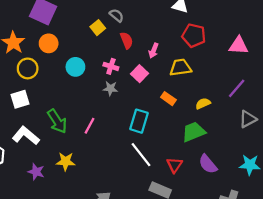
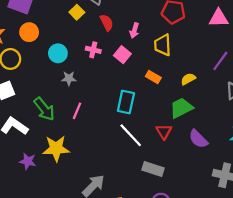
yellow trapezoid: (180, 67) -> (163, 45), turned -80
gray star: (110, 88) -> (69, 78), moved
yellow star: (66, 161) -> (56, 148), size x1.4
red triangle: (175, 165) -> (164, 132), moved

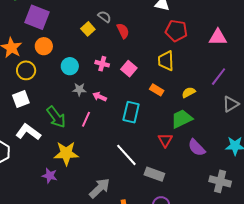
red semicircle: (107, 23) -> (123, 31), moved
pink arrow: (134, 30) -> (100, 97), moved, turned 96
white line: (131, 135) -> (126, 155), moved
purple star: (28, 161) -> (50, 176), moved

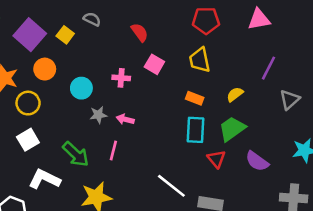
purple square: (37, 17) -> (30, 35), turned 30
gray semicircle: (104, 17) -> (92, 19), moved
yellow square: (88, 29) -> (65, 35), moved
pink square: (129, 69) -> (154, 64), moved
cyan rectangle: (131, 112) -> (195, 130), moved

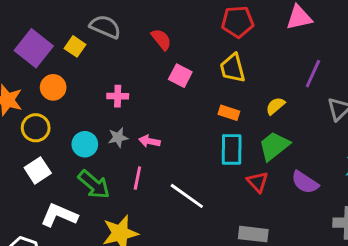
gray semicircle: (92, 19) -> (105, 27), size x1.5
pink cross: (121, 78) -> (118, 96), moved
cyan circle: (81, 88) -> (85, 144), moved
white line: (171, 186) -> (187, 196), moved

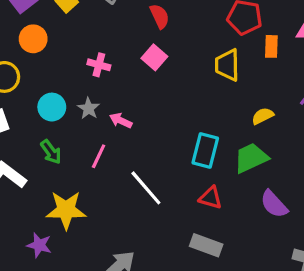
pink square: (180, 76) -> (154, 57), moved
orange rectangle: (229, 113) -> (271, 46), moved, turned 60
gray star: (118, 137) -> (89, 108), turned 30
red triangle: (258, 182) -> (211, 198), moved, turned -45
green arrow: (94, 185) -> (51, 152), size x0.7

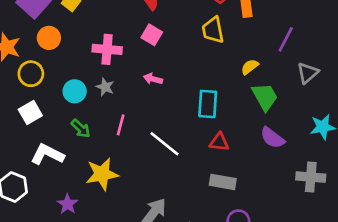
pink cross: (99, 65) -> (107, 49), size x1.5
pink arrow: (121, 121) -> (153, 79), moved
green trapezoid: (251, 158) -> (265, 97), moved, turned 96
purple star: (39, 245) -> (68, 204), moved, turned 30

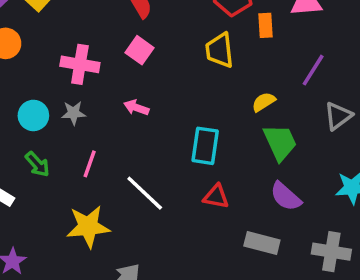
gray star: (105, 87) -> (74, 113), turned -30
yellow star: (102, 174) -> (88, 227), moved
gray rectangle: (223, 182) -> (262, 243), moved

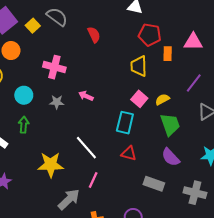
pink square: (139, 50) -> (139, 99), moved
gray star: (74, 113) -> (57, 102), moved
green arrow: (37, 164) -> (24, 125), turned -140
pink line: (90, 164) -> (93, 180), moved

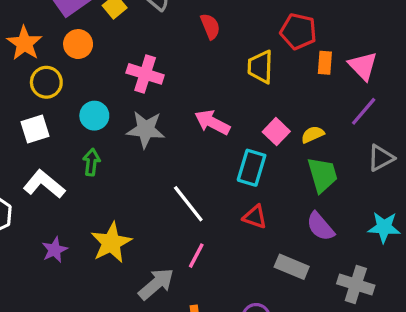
pink triangle: (193, 42) -> (363, 66), moved, turned 42
yellow trapezoid: (139, 66) -> (260, 67), moved
pink arrow: (86, 96) -> (212, 122), moved, size x1.5
gray star: (57, 102) -> (146, 129), size x1.6
yellow star: (51, 165) -> (111, 243), moved, turned -30

